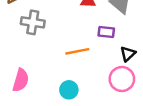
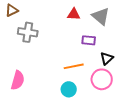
orange line: (77, 51) -> (74, 66), moved
cyan circle: (69, 90) -> (69, 89), moved

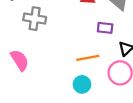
pink semicircle: (18, 80) -> (20, 60), moved, turned -48

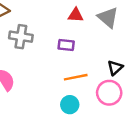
purple rectangle: (105, 28) -> (66, 45), moved

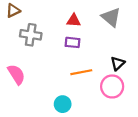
red triangle: (76, 15) -> (74, 20), moved
cyan circle: (70, 105) -> (63, 104), moved

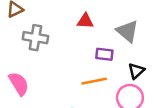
gray triangle: (111, 17) -> (127, 31), moved
purple rectangle: (73, 42) -> (104, 54), moved

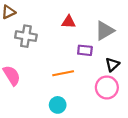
gray triangle: (127, 31) -> (105, 31), turned 50
orange line: (94, 81) -> (63, 73), moved

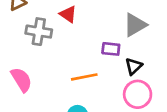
red triangle: (69, 22) -> (68, 14), moved, turned 32
black triangle: (112, 64) -> (134, 66), moved

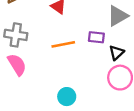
gray cross: (39, 32) -> (16, 35), moved
orange line: (84, 77) -> (63, 44), moved

